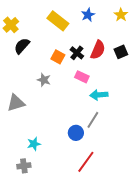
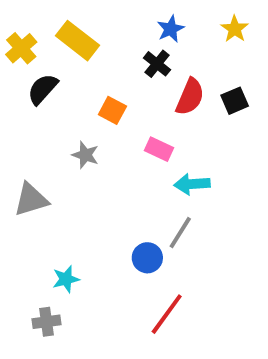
yellow rectangle: (58, 21) -> (78, 41), moved
black cross: (77, 53) -> (157, 64), moved

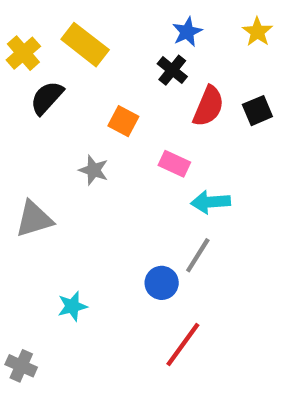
gray cross: (46, 322) -> (21, 366), moved, turned 32

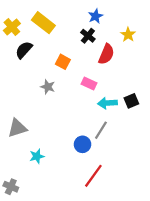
yellow star: (257, 32) -> (128, 35), moved
black square: (257, 111) -> (131, 101), moved
gray triangle: (34, 219) -> (17, 128), moved

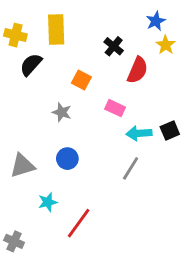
blue star: (96, 16) -> (156, 21), moved
yellow rectangle: (43, 23) -> (56, 29), turned 50
yellow cross: (12, 27) -> (15, 35), turned -35
blue circle: (82, 144) -> (67, 159), moved
red line: (93, 176) -> (79, 223), moved

